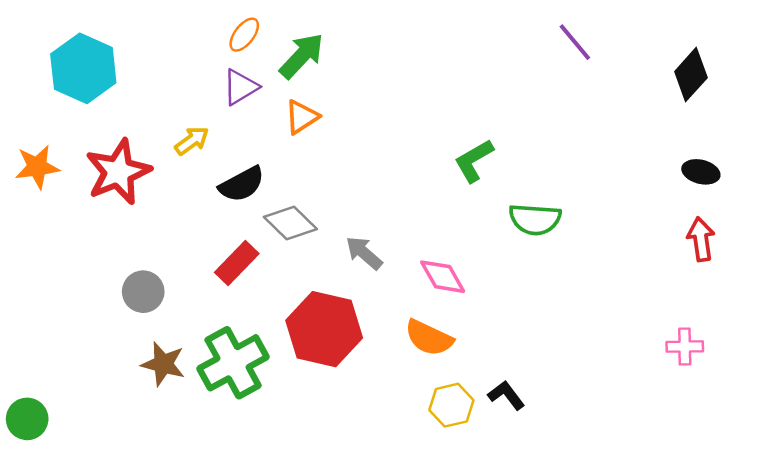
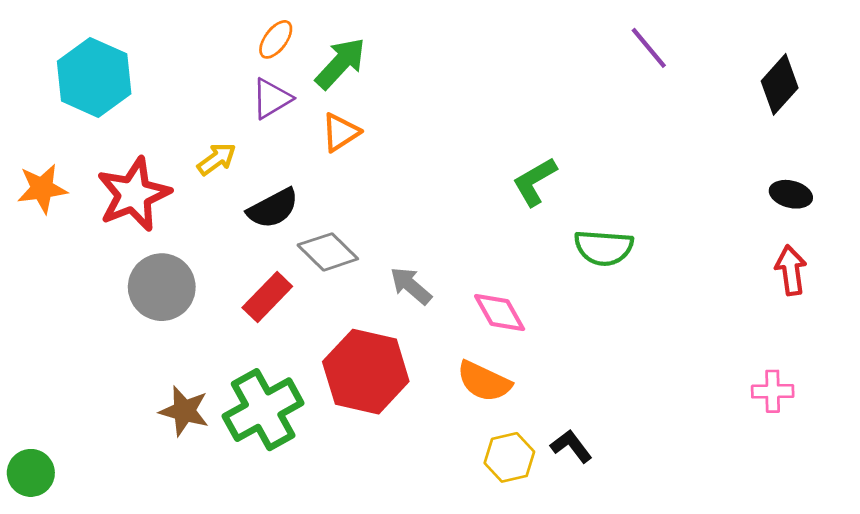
gray circle: (143, 292) -> (162, 287), moved, size x1.4

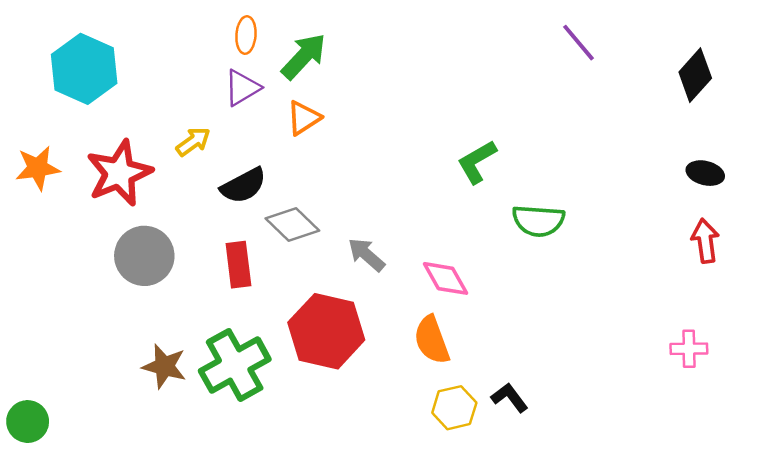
orange ellipse: (276, 39) -> (246, 35), turned -33
red rectangle: (267, 297) -> (238, 265), turned -51
orange semicircle: (484, 381) -> (432, 340), turned 45

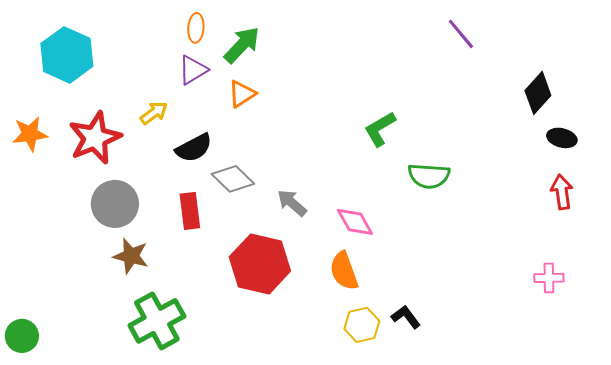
black diamond: (695, 75) -> (538, 93), moved
green cross: (235, 365) -> (157, 321), moved
brown star: (164, 366) -> (131, 256), moved

